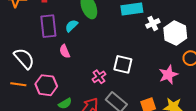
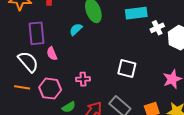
purple rectangle: (48, 26) -> (36, 33), moved
pink semicircle: (65, 51) -> (52, 54), moved
pink cross: (99, 77) -> (83, 79), moved, turned 32

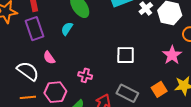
purple rectangle: (36, 33) -> (35, 29), moved
pink cross: (83, 79) -> (85, 75), turned 32

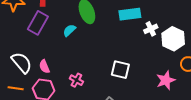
purple rectangle: (35, 29) -> (38, 23), turned 35
pink semicircle: (49, 58) -> (44, 66), moved

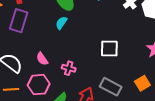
cyan semicircle: (69, 30) -> (61, 23), moved
pink semicircle: (44, 66) -> (42, 59), moved

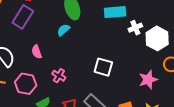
pink semicircle: (42, 59) -> (37, 52), moved

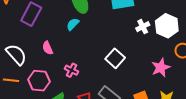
white cross: (135, 28) -> (143, 27), moved
white square: (103, 67) -> (115, 58), turned 30

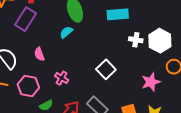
white cross: (143, 27) -> (136, 40), turned 32

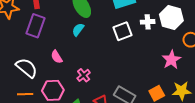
white square: (106, 69) -> (122, 31), moved, turned 36
pink cross: (62, 78) -> (84, 75), turned 32

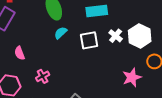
white cross: (148, 22) -> (116, 36), turned 32
cyan semicircle: (78, 30) -> (61, 33), moved

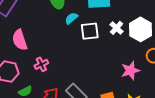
cyan semicircle: (61, 33) -> (71, 18), moved
pink semicircle: (20, 53) -> (20, 40), size x1.5

